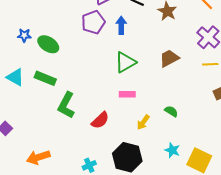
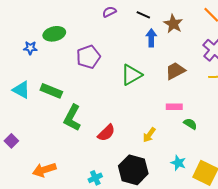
purple pentagon: (93, 22) -> (88, 57), moved
blue arrow: (121, 25) -> (151, 38), moved
green ellipse: (48, 44) -> (54, 34), moved, turned -45
pink rectangle: (127, 94) -> (174, 107), moved
green semicircle: (171, 111) -> (190, 124), moved

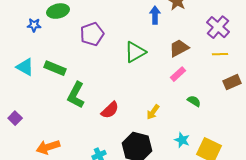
pink rectangle: (174, 107) -> (178, 74), moved, turned -42

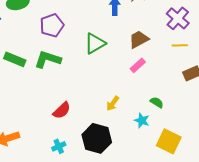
green L-shape: (76, 95) -> (48, 59), moved, turned 80
green semicircle: (194, 101) -> (157, 102), moved
red semicircle: (110, 110) -> (62, 110), moved
cyan star: (182, 140) -> (142, 120), moved

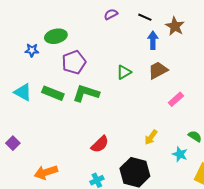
purple pentagon: (52, 25) -> (74, 62), moved
brown trapezoid: (139, 39) -> (158, 70), moved
green triangle: (95, 43) -> (124, 72), moved, size x0.7

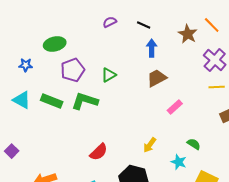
brown star: (175, 26) -> (188, 34), moved
blue star: (32, 50) -> (26, 65), moved
green triangle: (124, 72) -> (109, 75), moved

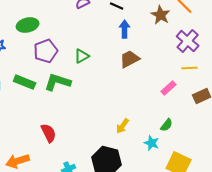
pink rectangle: (175, 107) -> (169, 88), moved
green semicircle: (194, 144) -> (167, 125), turned 96
red semicircle: (99, 152) -> (49, 133), moved, turned -72

